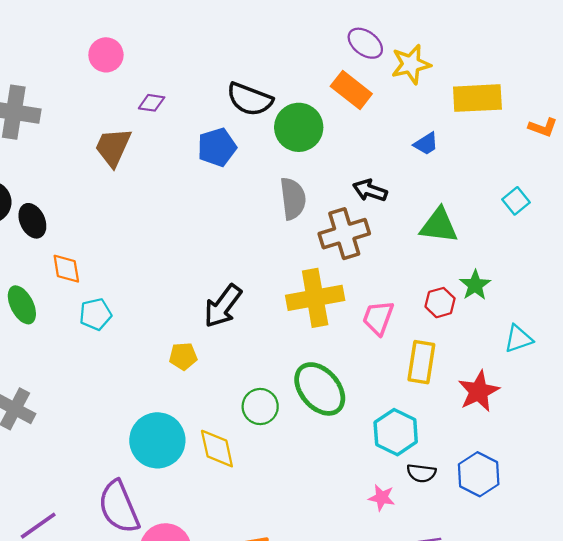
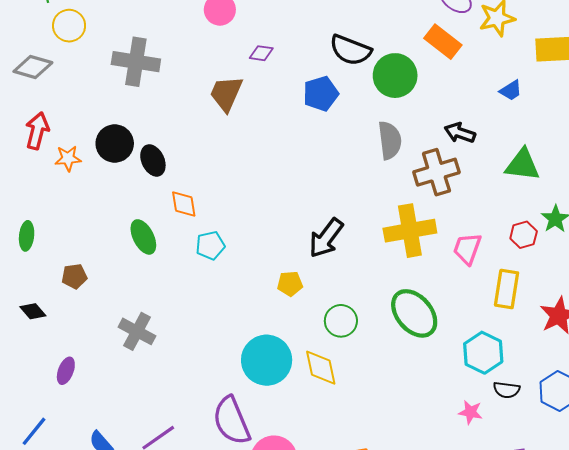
green circle: (260, 407) -> (341, 321), moved

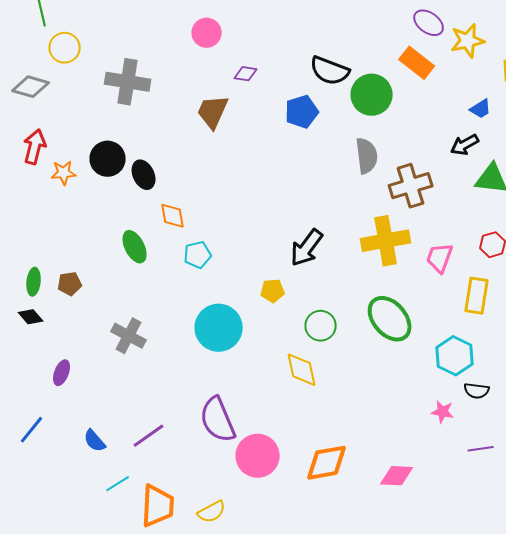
black arrow: (460, 133) -> (465, 145), moved, turned -48
green ellipse: (27, 236) -> (34, 282), moved
cyan circle: (267, 360) -> (219, 328), moved

